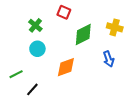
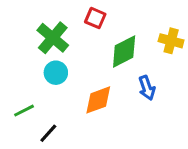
green cross: (35, 25) -> (53, 38), size x1.5
blue arrow: (109, 59) -> (147, 88), moved

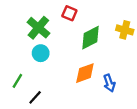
blue arrow: (147, 88) -> (109, 83), moved
orange diamond: (98, 100) -> (85, 73), moved
green line: (24, 111) -> (17, 81), turned -32

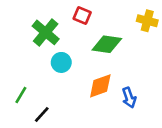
yellow cross: (125, 30) -> (147, 21), moved
green diamond: (90, 38) -> (107, 44), turned 35
cyan circle: (41, 53) -> (61, 62), moved

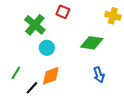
green diamond: (107, 44) -> (92, 43), moved
orange diamond: (100, 86) -> (51, 76), moved

